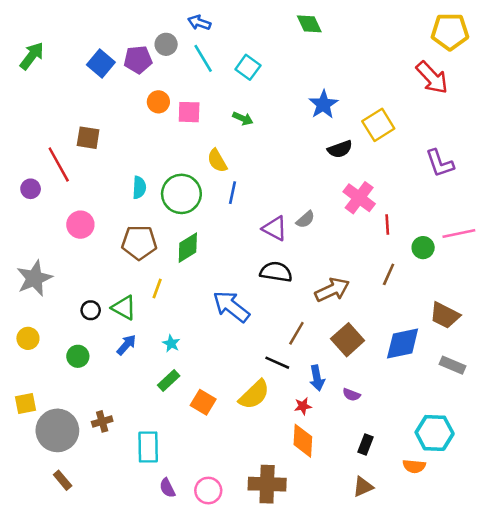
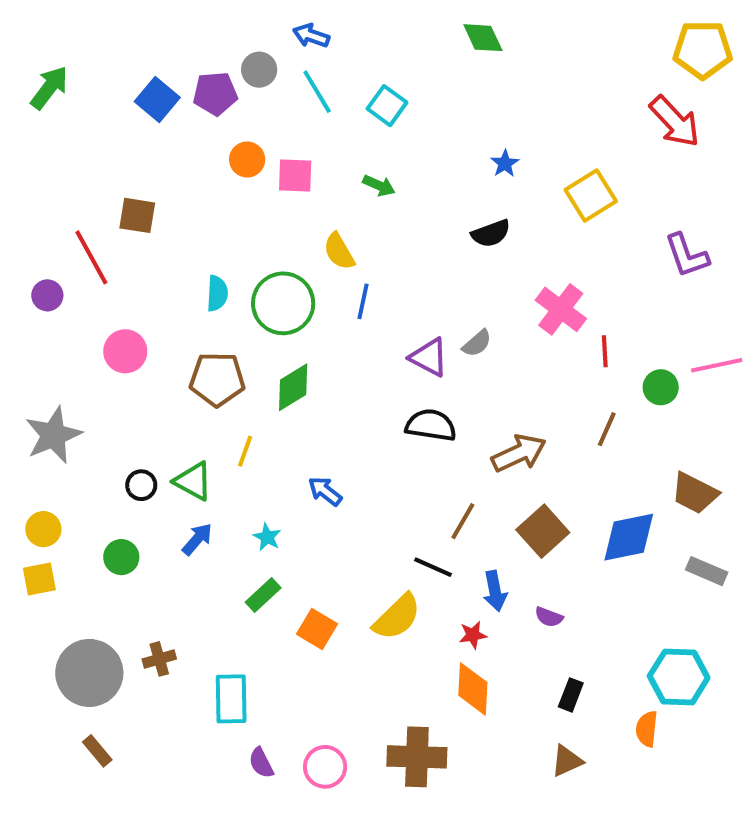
blue star: (323, 104) -> (505, 164), size x0.6
black semicircle: (340, 149) -> (491, 233), moved
blue arrow: (231, 306) -> (325, 491), moved, size x0.6
yellow square: (25, 404) -> (39, 579), moved
orange semicircle: (414, 466) -> (647, 729), turned 90

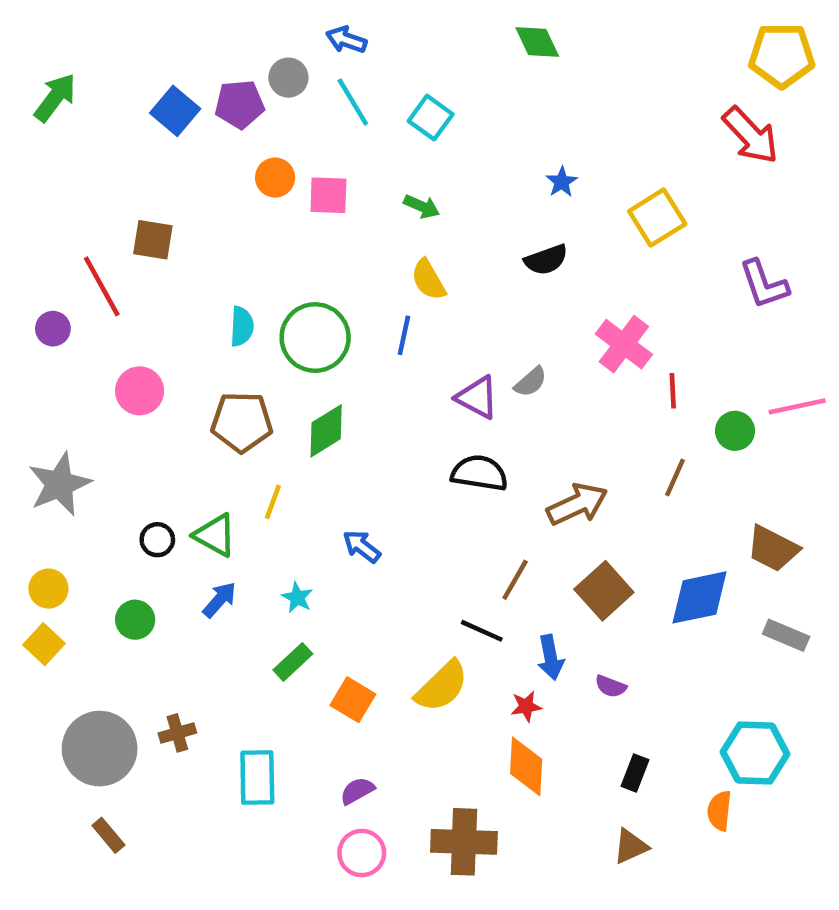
yellow semicircle: (339, 251) -> (428, 280), moved
yellow square: (39, 579) -> (44, 644), turned -36
purple semicircle: (261, 763) -> (357, 791), moved, turned 88

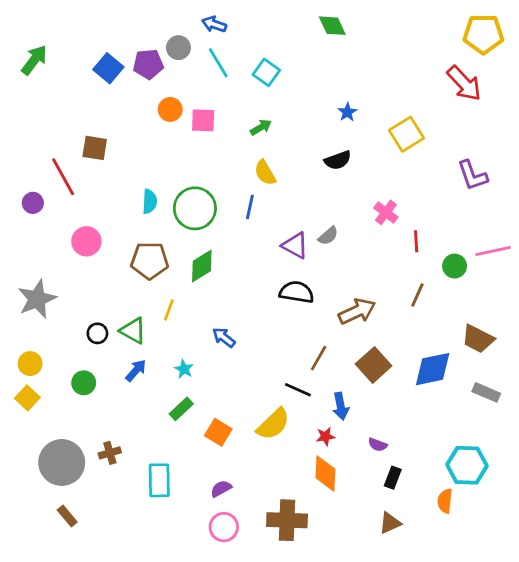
green arrow: (422, 206) -> (261, 127), turned -55
pink cross: (624, 344) -> (386, 212), size x0.7
purple semicircle: (611, 686) -> (378, 445), moved

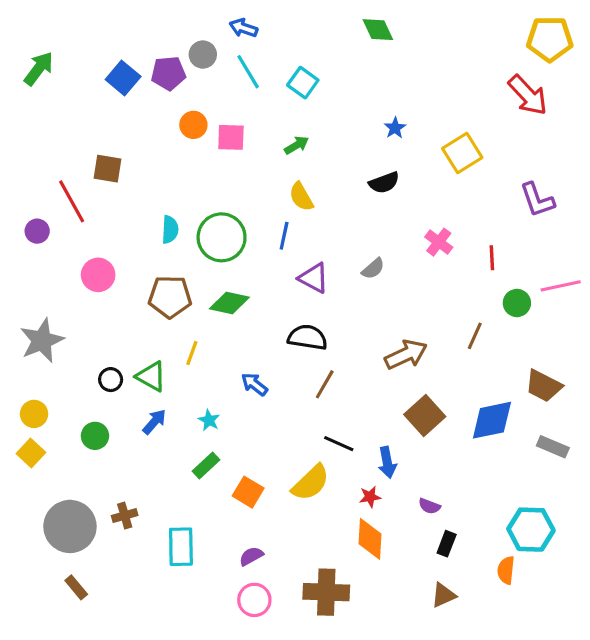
red line: (416, 241) -> (492, 258), moved
purple triangle: (295, 245) -> (314, 278), moved
green diamond: (202, 266) -> (229, 303), turned 44
black semicircle: (297, 292) -> (308, 337), moved
brown line: (319, 358) -> (325, 384), moved

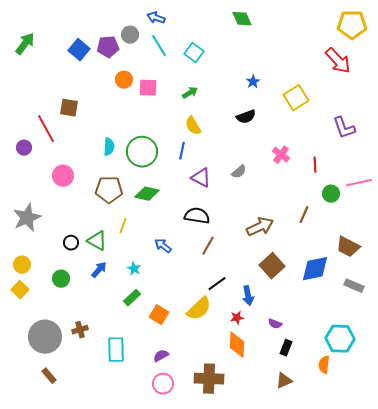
black line: (339, 444) -> (217, 284), turned -60

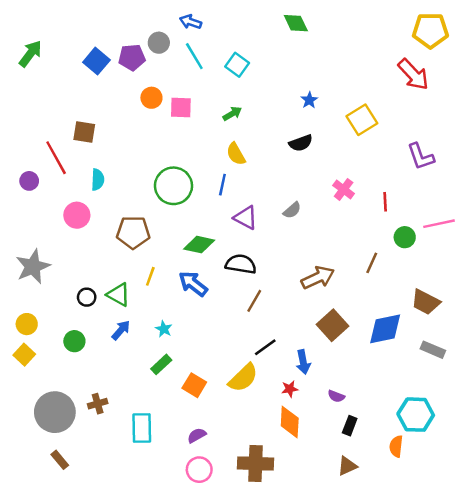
cyan semicircle: (109, 147) -> (98, 180), moved
green diamond: (147, 194) -> (199, 245), moved
blue arrow: (163, 246) -> (193, 284), moved, size x1.4

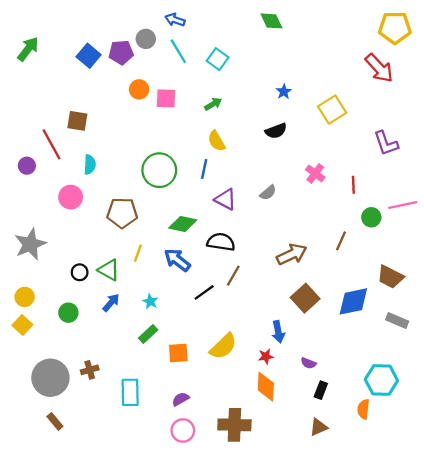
black line: (265, 347) -> (204, 292), moved
orange square: (194, 385) -> (178, 353), turned -35

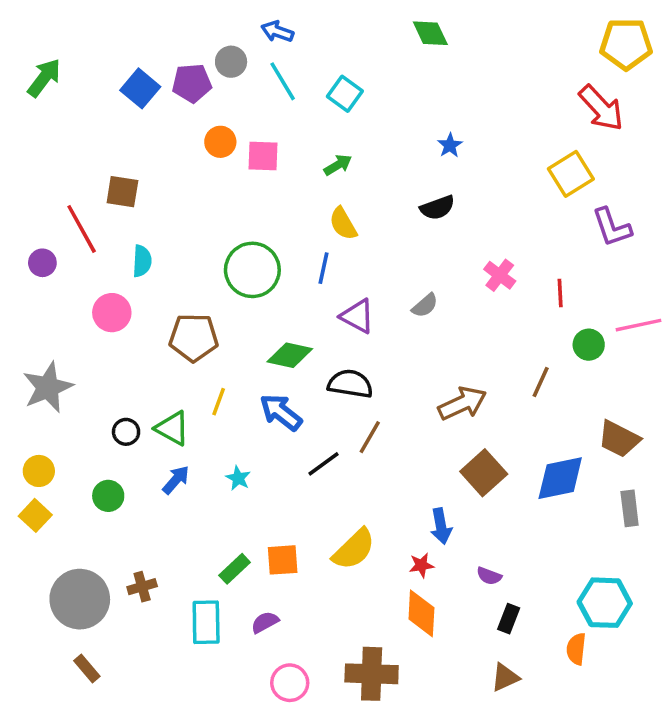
yellow square: (332, 110) -> (571, 174), moved
gray rectangle: (397, 321) -> (630, 508), turned 60
green rectangle: (148, 334) -> (235, 569), moved
purple semicircle: (181, 399) -> (265, 622), moved

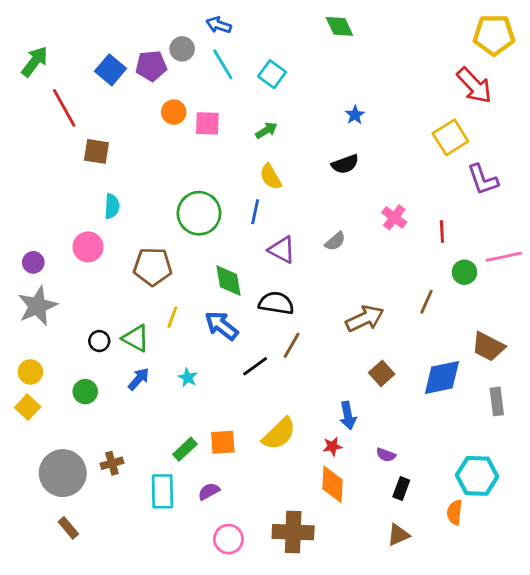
red line: (82, 229) -> (64, 108), moved
purple circle: (42, 263) -> (33, 262), moved
green diamond: (290, 355) -> (228, 281), turned 68
brown square: (484, 473) -> (382, 373), size x0.7

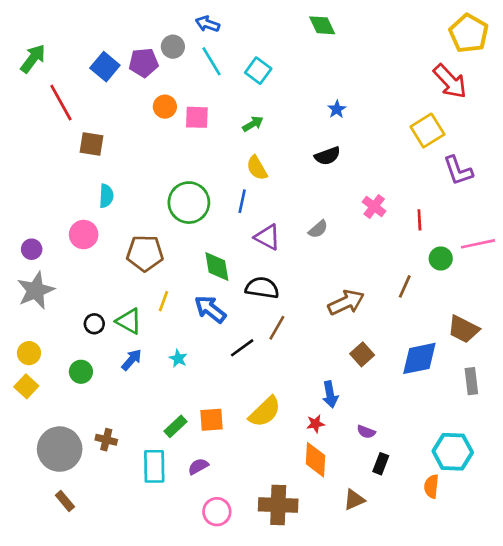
yellow pentagon: (494, 35) -> (469, 33), turned 30
brown cross: (112, 463) -> (106, 440), turned 30
brown triangle: (398, 535) -> (354, 500), moved

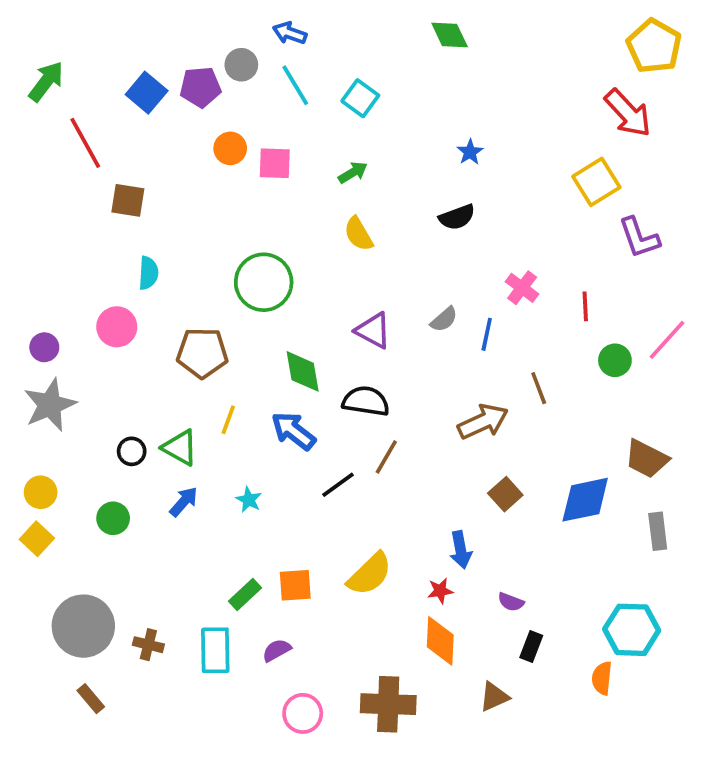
blue line: (242, 201) -> (487, 334), moved
pink line: (478, 244) -> (667, 340), turned -36
brown line: (405, 286) -> (539, 388), moved, turned -45
brown cross: (106, 440) -> (148, 645), moved

